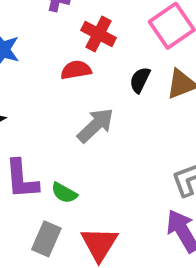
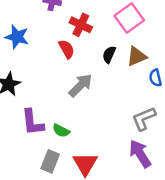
red semicircle: (76, 70) -> (67, 49), turned 72

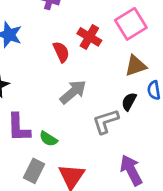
red cross: (81, 25) -> (89, 37), moved
black semicircle: (109, 54) -> (129, 102), moved
gray L-shape: (144, 119) -> (106, 121), moved

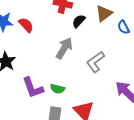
red semicircle: (61, 52) -> (26, 25), moved
black semicircle: (129, 102) -> (79, 21), moved, turned 32

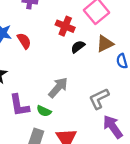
gray arrow: (64, 48) -> (58, 87), moved
gray L-shape: (95, 62) -> (99, 99), moved

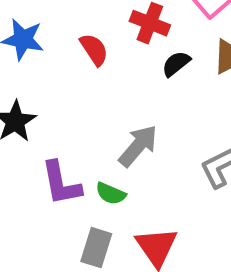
red semicircle: (24, 41) -> (94, 49), moved

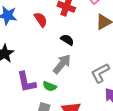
black semicircle: (176, 64) -> (67, 40), moved, turned 72

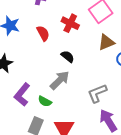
purple L-shape: (26, 82) -> (22, 94), turned 45

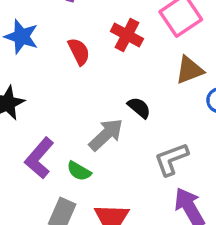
black semicircle: (68, 56) -> (139, 108), moved

